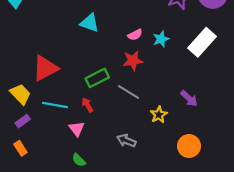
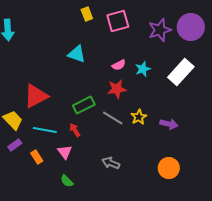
purple arrow: (189, 98) -> (169, 124), turned -30
yellow star: (159, 115) -> (139, 117), moved
orange rectangle: (20, 148) -> (37, 157), moved

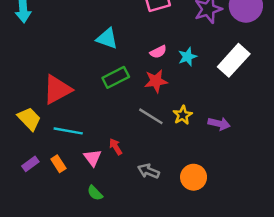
green rectangle: (84, 105) -> (116, 77), moved
red arrow: (75, 130) -> (116, 147), moved
purple rectangle: (15, 145) -> (30, 164), moved
orange circle: (169, 168) -> (194, 177), moved

